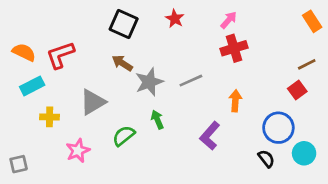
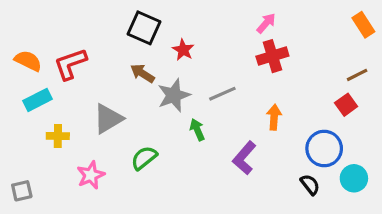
red star: (175, 19) -> (183, 50), moved
green arrow: (157, 120) -> (197, 130), moved

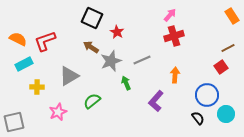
gray square: (22, 191) -> (14, 122), size x1.5

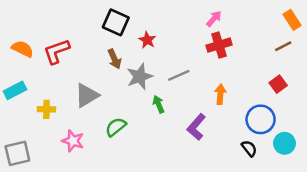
brown arrow: (91, 47) -> (114, 59), turned -147
brown line: (228, 48) -> (283, 46), moved
cyan rectangle: (24, 64) -> (15, 90), moved
pink star: (58, 112) -> (73, 141), turned -30

